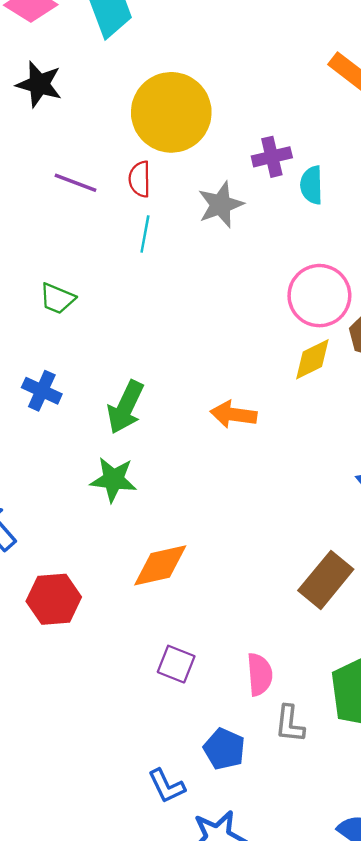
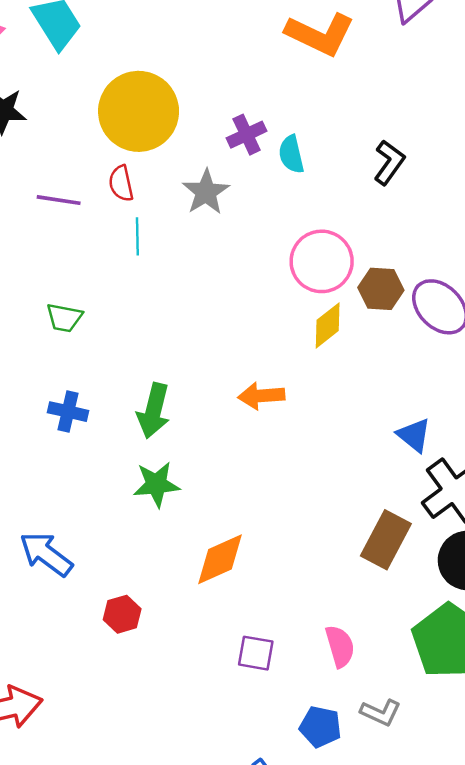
red hexagon: (54, 599) -> (122, 614), size x0.7
gray L-shape: (290, 724) -> (381, 713), moved, turned -60

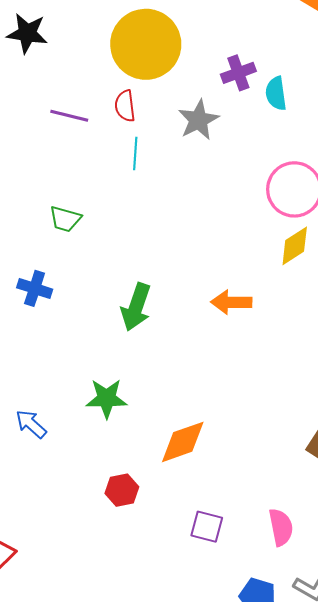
blue cross: (68, 412) -> (35, 288), moved
green star: (156, 484) -> (107, 399), moved
blue arrow: (46, 554) -> (31, 424), size x0.7
red hexagon: (122, 614) -> (122, 490), moved

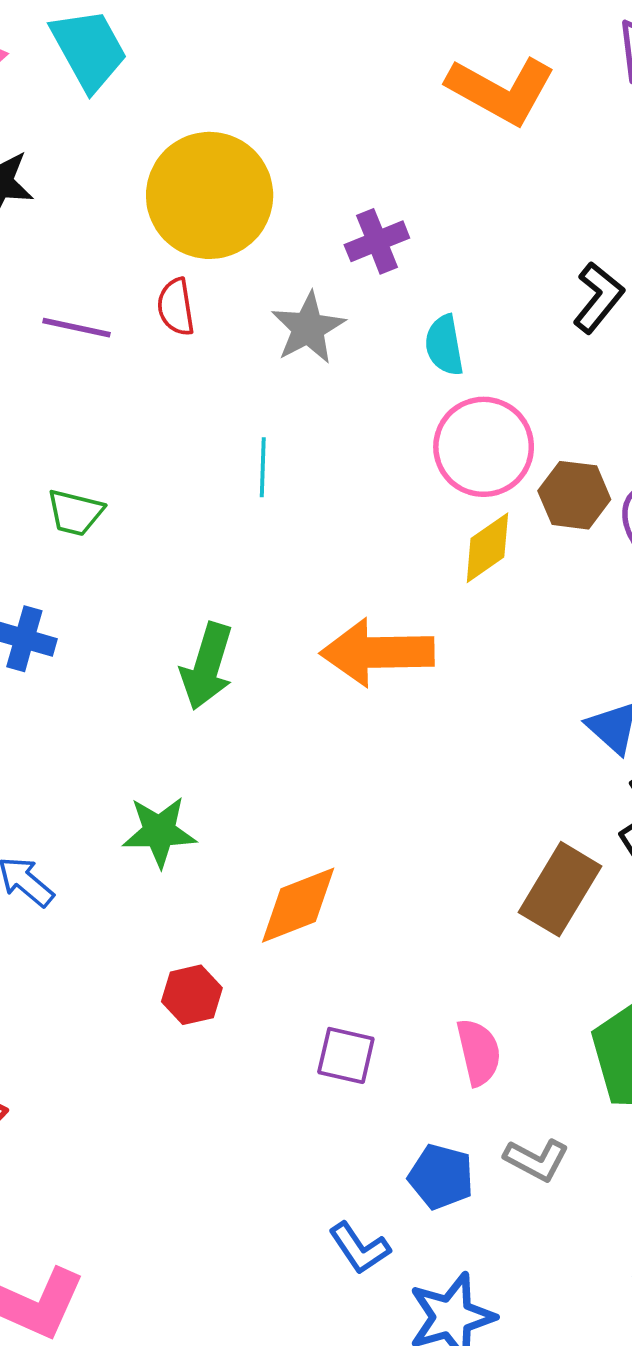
cyan semicircle: (276, 93) -> (444, 345), moved
cyan line: (135, 153) -> (263, 467), moved
orange arrow: (231, 302) -> (377, 652), size x1.5

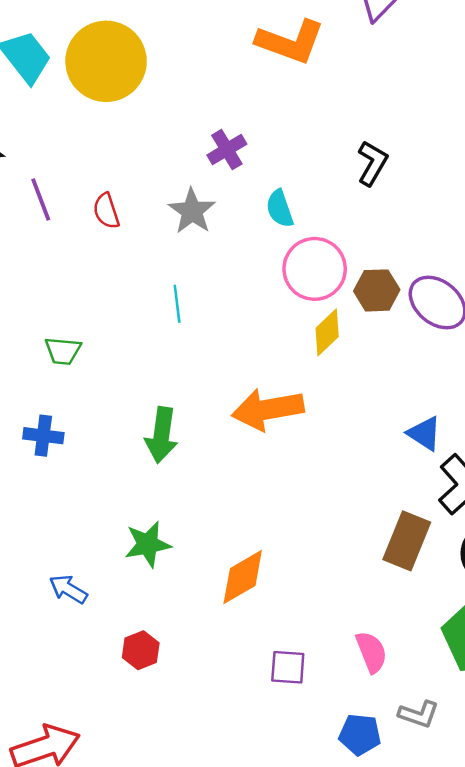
yellow circle: (210, 195) -> (106, 61), moved
purple line: (76, 328) -> (41, 199), moved, turned 66
red hexagon: (192, 995) -> (141, 650), moved

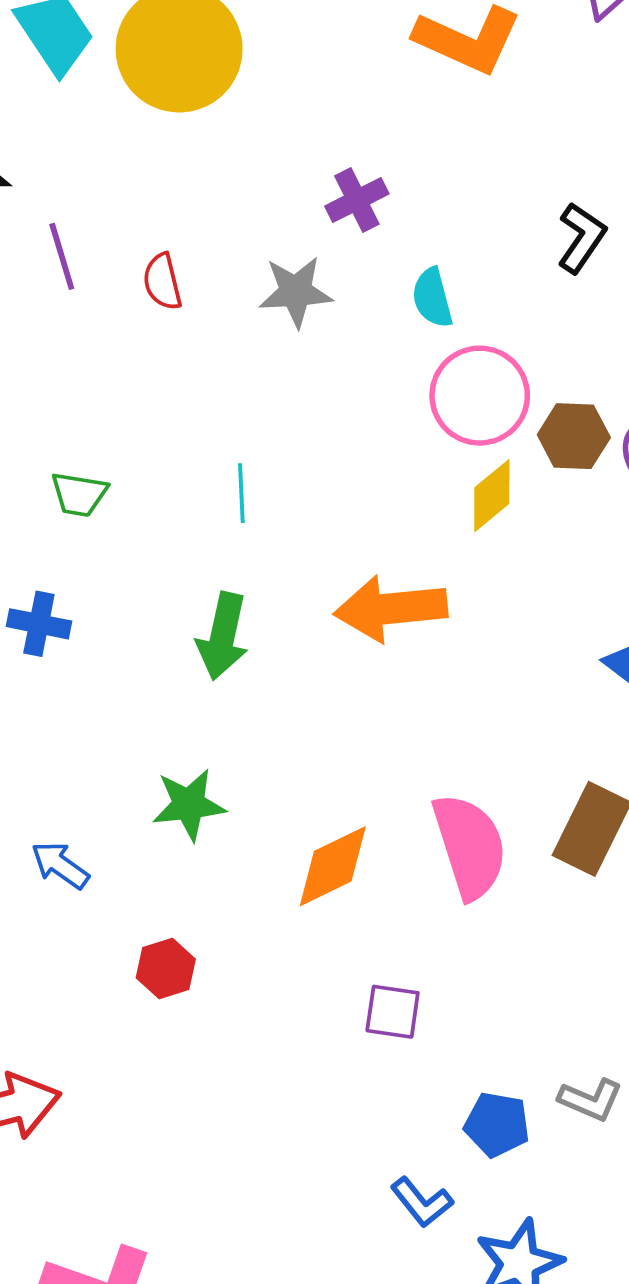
gray star: (192, 211) -> (296, 292), turned 30
cyan line: (177, 304) -> (241, 493), moved
pink semicircle: (371, 652) -> (470, 846), moved, size x1.6

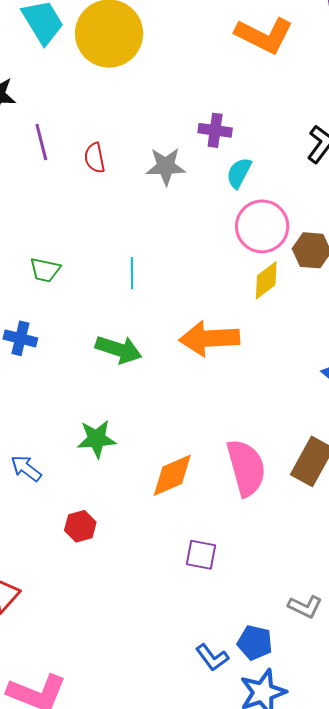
purple cross: (357, 200) -> (215, 130), moved, turned 32
cyan semicircle: (432, 298) -> (239, 173), turned 40
green arrow: (223, 636) -> (119, 349), turned -87
blue pentagon: (497, 1124) -> (255, 643), moved

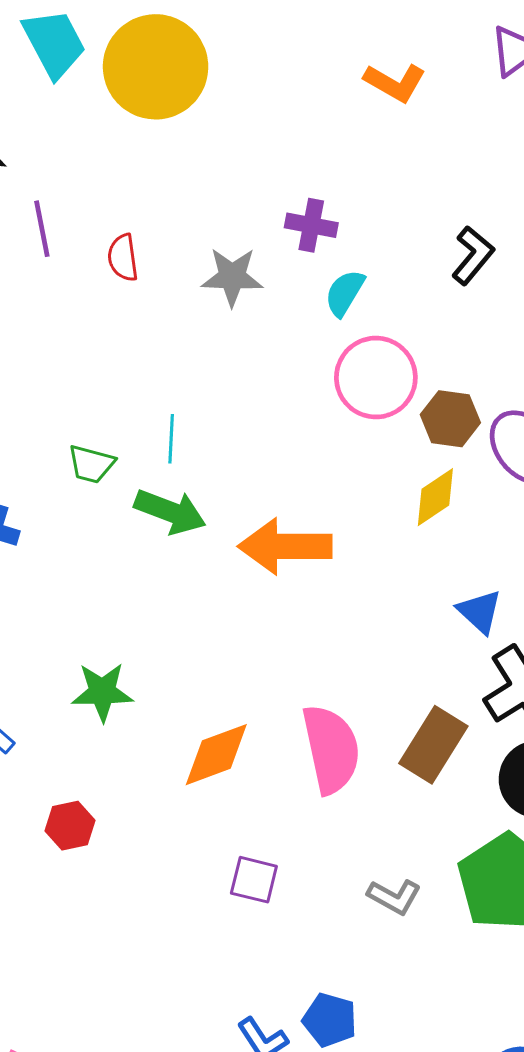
orange L-shape: (264, 35) -> (395, 83), size x0.7
green trapezoid: (45, 270) -> (91, 464), moved
yellow diamond: (266, 280) -> (435, 497), moved
green arrow: (119, 349) -> (170, 512), moved
gray L-shape: (305, 607) -> (394, 897), moved

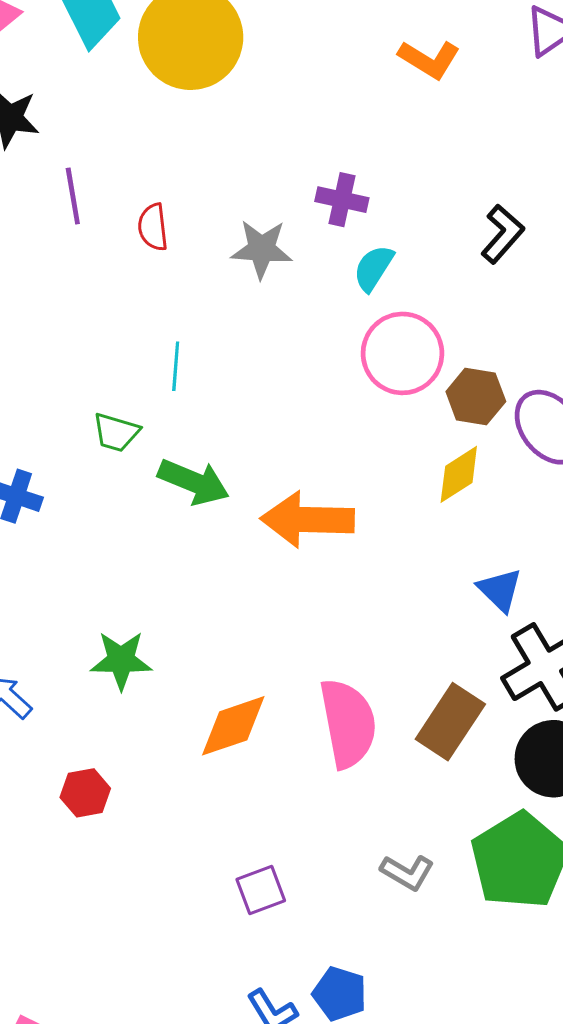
cyan line: (171, 439) -> (176, 366), moved
purple square: (254, 880) -> (261, 890), moved, turned -36

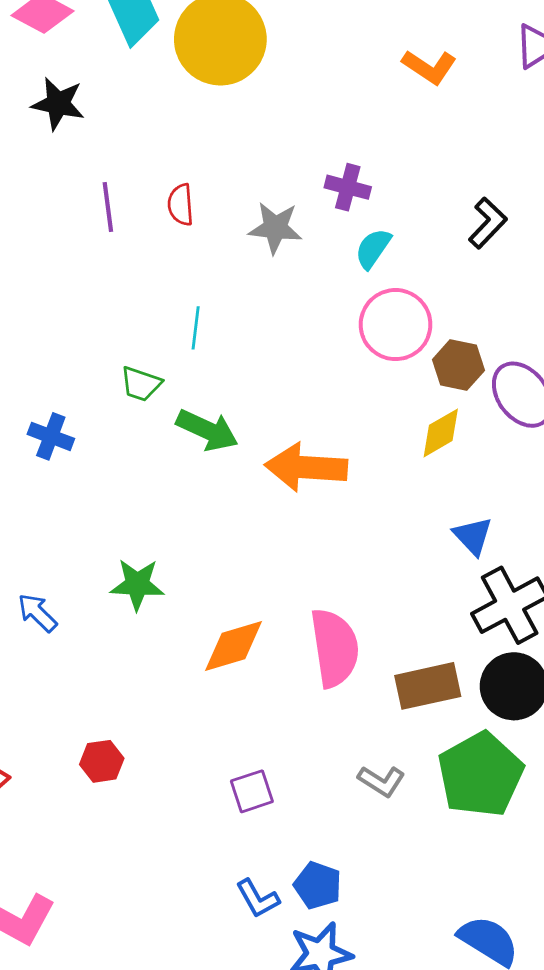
purple line: (73, 196) -> (108, 207), moved
brown rectangle: (450, 722) -> (428, 686), moved, turned 42
red hexagon: (85, 793) -> (102, 761), moved

